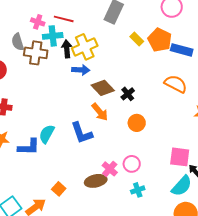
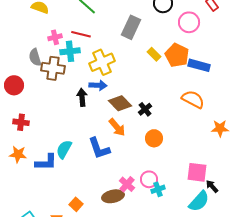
pink cross: (38, 22) -> (55, 37), turned -32
black arrow: (67, 49) -> (82, 97), moved
cyan cross: (138, 190) -> (158, 189), moved

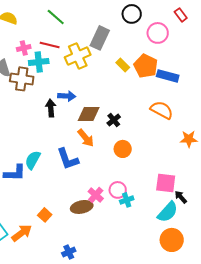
yellow cross: (102, 62) -> (78, 56), moved
brown diamond: (120, 103) -> (89, 114), turned -45

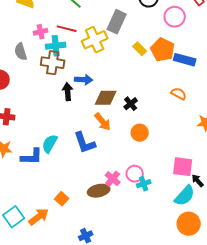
brown cross: (22, 79) -> (53, 63), moved
orange semicircle: (162, 110) -> (179, 94), size x0.7

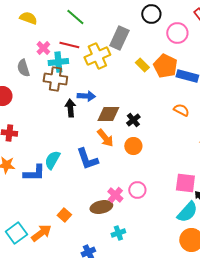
pink cross: (41, 32) -> (43, 48), turned -32
orange circle: (140, 133) -> (133, 146), moved
cyan cross: (144, 184) -> (118, 233), moved

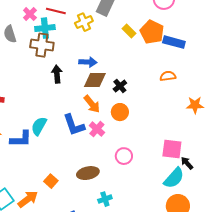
yellow cross: (97, 56) -> (84, 22), size x0.7
blue arrow: (86, 96) -> (88, 62), moved
orange semicircle: (181, 110) -> (168, 76), turned -35
pink cross: (115, 195) -> (97, 129), moved

